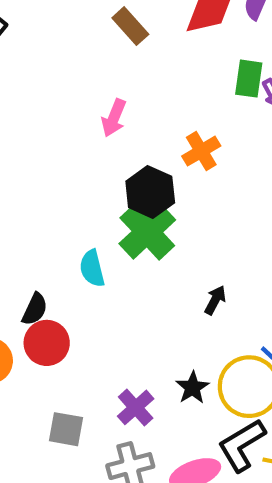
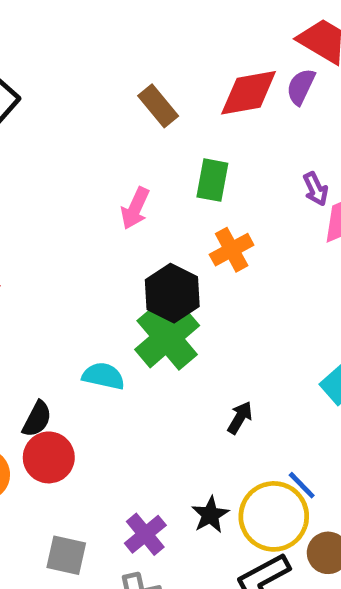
green rectangle: (249, 79) -> (212, 180), moved
cyan semicircle: (92, 268) -> (103, 376), turned 114

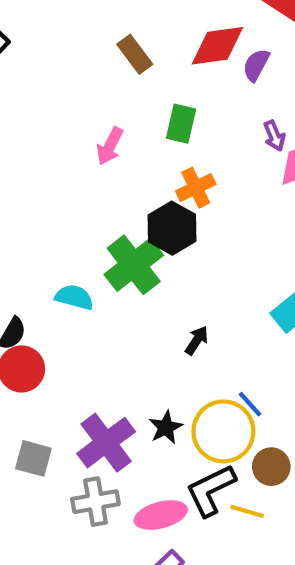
purple semicircle: (301, 87) -> (256, 65), moved
black hexagon: (172, 293) -> (172, 228), moved
purple cross: (145, 534) -> (106, 443), size x1.5

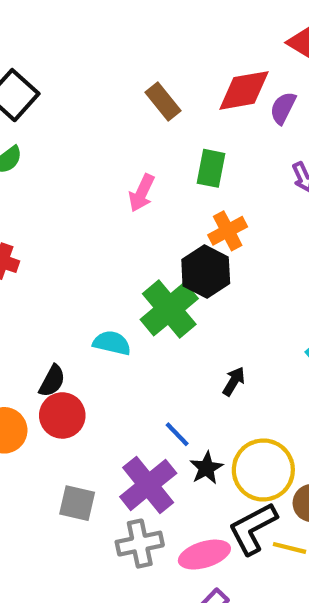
blue line: (250, 404) -> (177, 434), moved

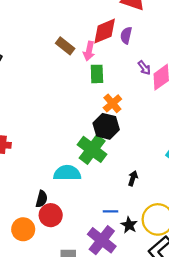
pink arrow: (142, 193) -> (89, 51), moved
cyan semicircle: (112, 343) -> (67, 173), size x1.4
blue line: (177, 434) -> (111, 211), turned -32

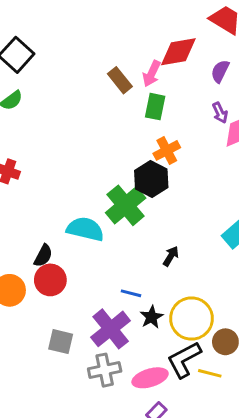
purple semicircle: (126, 35) -> (220, 71), moved
brown rectangle: (65, 46) -> (120, 80), moved

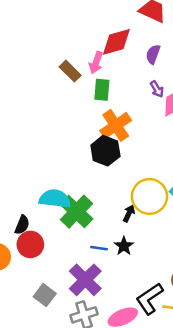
orange cross: (167, 150) -> (116, 125), size x1.4
green cross: (126, 205) -> (77, 212), moved
black star: (152, 317) -> (124, 246), moved
yellow circle: (192, 319) -> (149, 196), moved
gray square: (61, 342) -> (45, 295), turned 30

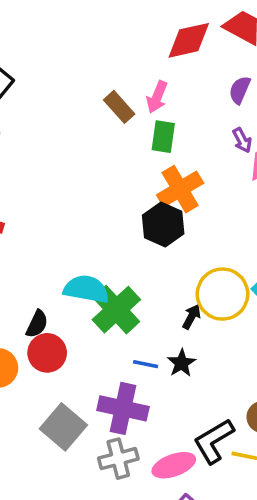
red diamond: (116, 42) -> (189, 40), moved
purple cross: (85, 280) -> (123, 408), turned -36
gray square: (45, 295) -> (63, 427), size x1.4

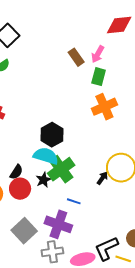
black hexagon: (163, 225) -> (52, 135), moved
black star: (181, 363) -> (44, 180), moved

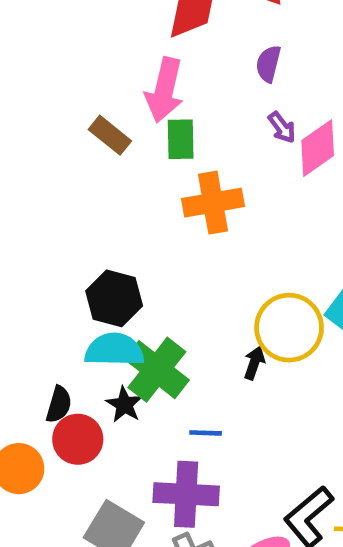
pink arrow: (98, 54) -> (164, 90), size x1.5
brown rectangle: (76, 57) -> (110, 135), moved
orange cross: (104, 107) -> (213, 203), turned 30

